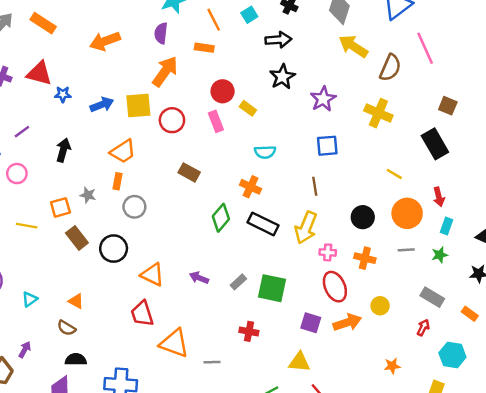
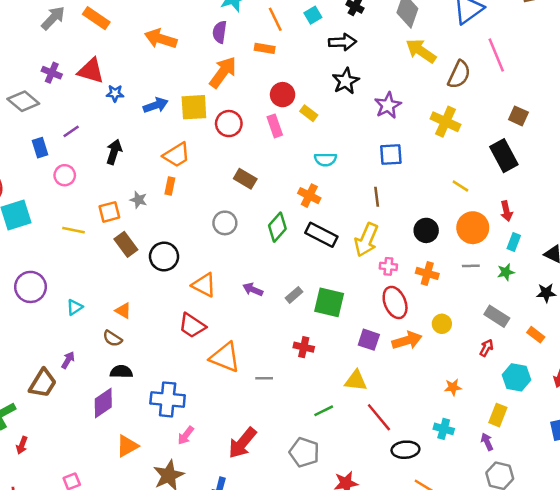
orange arrow: (105, 41) -> (161, 39), turned 36
gray circle: (134, 207) -> (225, 223), moved
red trapezoid: (142, 314) -> (192, 326), turned -40

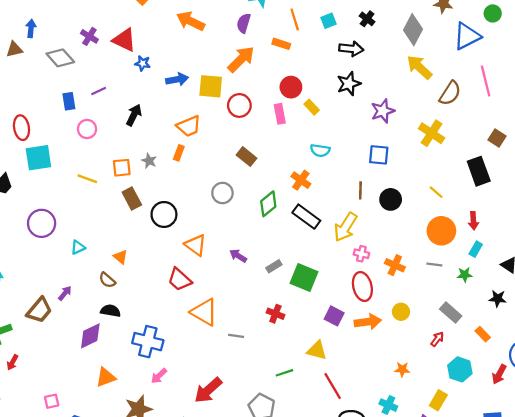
black circle: (426, 230) -> (391, 199), moved

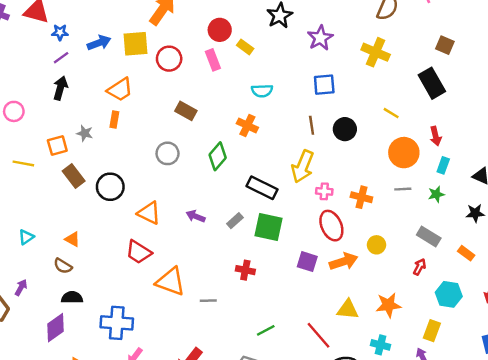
purple line: (99, 91) -> (61, 58), moved
black rectangle: (306, 217) -> (262, 188), moved
yellow triangle: (317, 350) -> (348, 309), moved
orange star: (402, 369) -> (388, 305), size x1.5

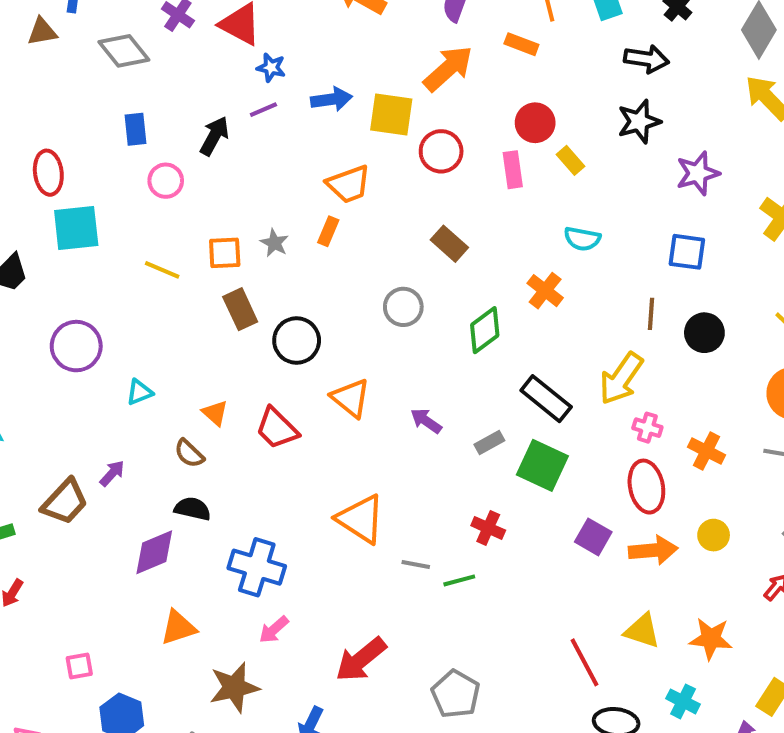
black arrow: (60, 88) -> (214, 136), moved
red trapezoid: (139, 252) -> (277, 428), moved
green line: (266, 330) -> (459, 580), moved

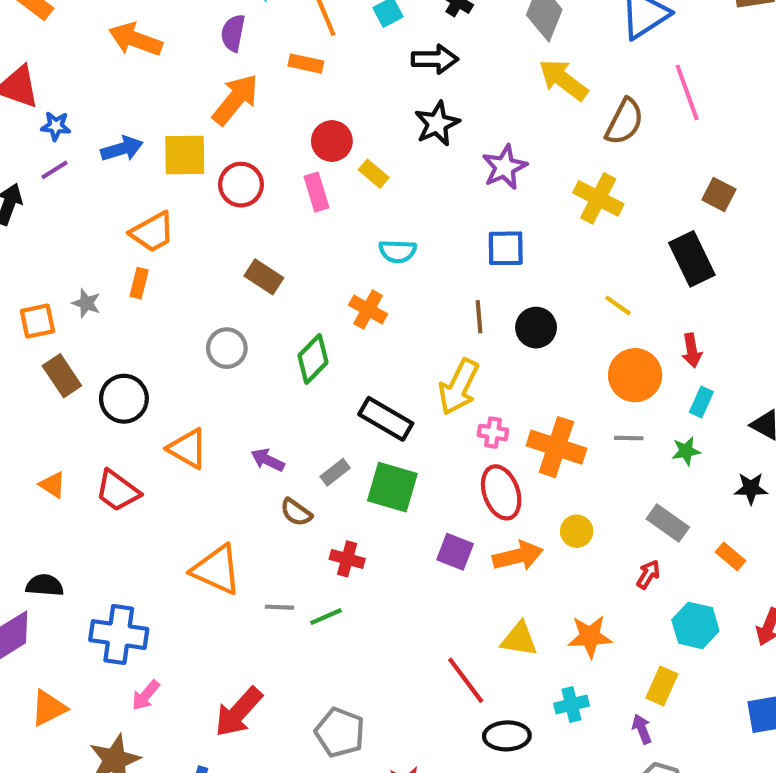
orange cross: (706, 451) -> (556, 447), size x1.5
brown semicircle: (189, 453) -> (296, 512), moved
cyan cross: (683, 701) -> (571, 705), turned -32

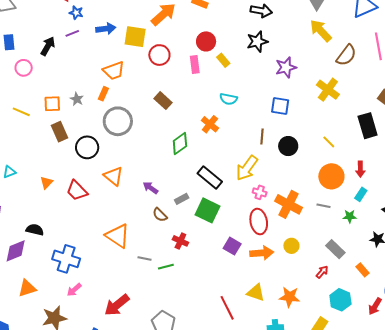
gray circle: (227, 348) -> (118, 121), moved, size x1.5
orange triangle: (53, 485) -> (46, 183), turned 32

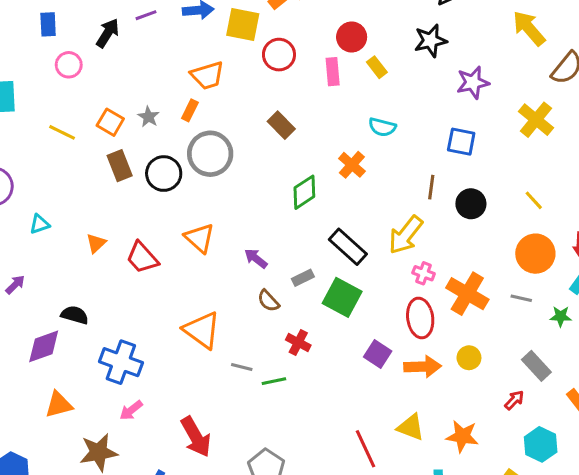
orange square: (52, 104) -> (110, 122), turned 30
black circle: (87, 147) -> (164, 174), moved
red arrow: (117, 305) -> (196, 437), turned -84

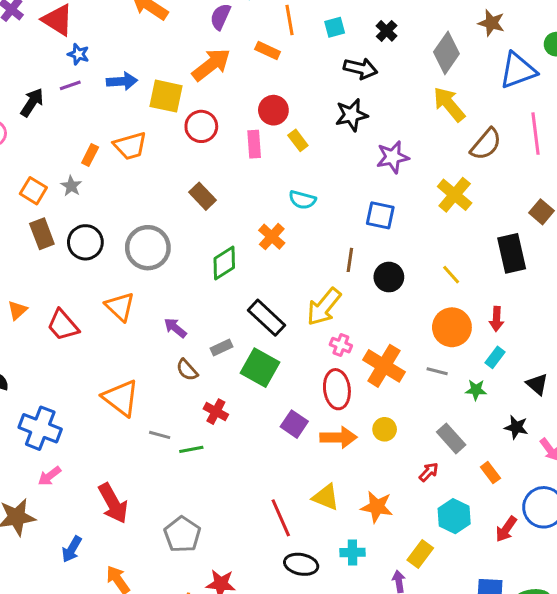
orange rectangle: (190, 110) -> (90, 155), moved
gray circle: (210, 154) -> (148, 248), moved

